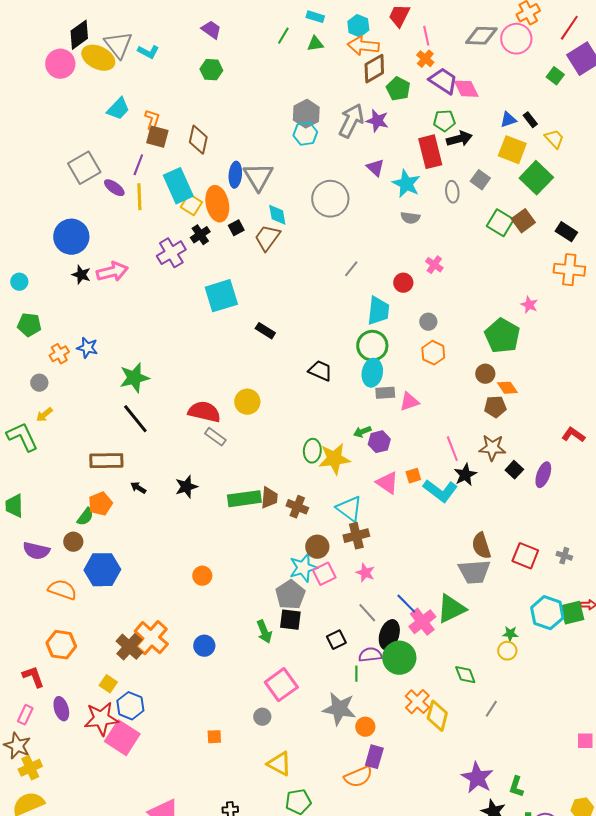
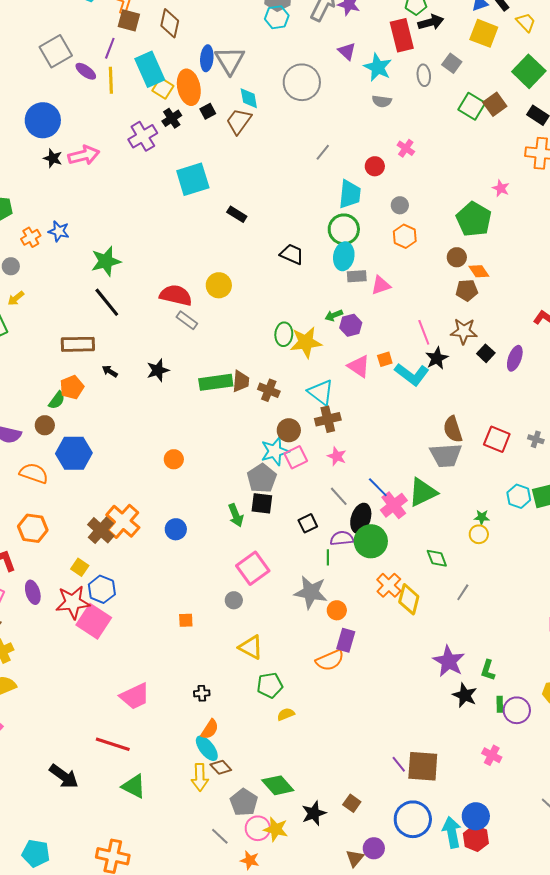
green square: (536, 178) -> (529, 71), moved
cyan hexagon: (547, 613) -> (519, 496), size x0.7

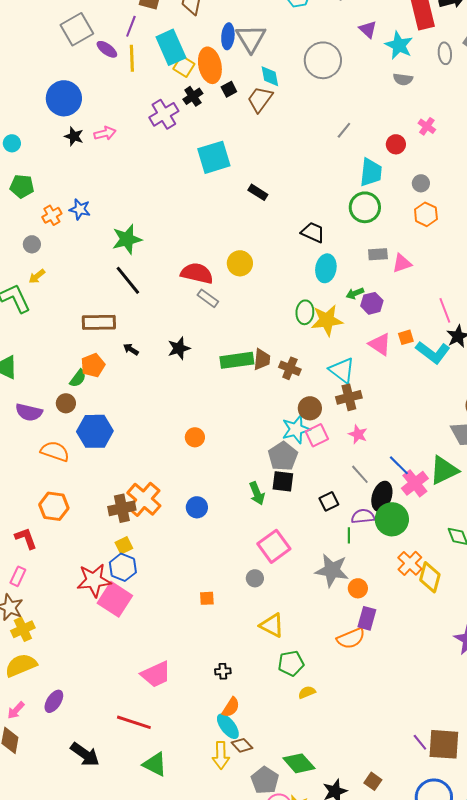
pink arrow: (84, 155) -> (105, 133), size x0.7
cyan ellipse: (344, 256) -> (326, 268), moved
brown cross: (101, 530) -> (122, 508), turned 36
yellow square: (80, 567) -> (124, 545), moved, turned 30
purple ellipse: (33, 592) -> (54, 701), moved, turned 50

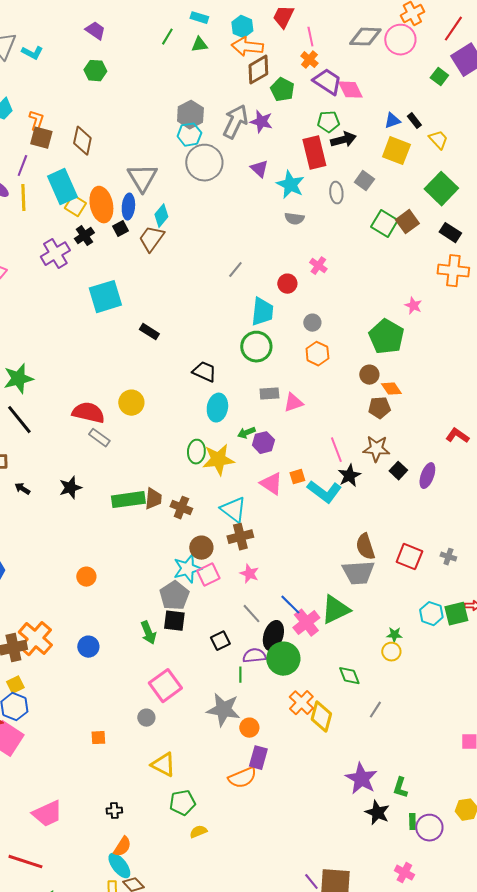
blue ellipse: (228, 36) -> (128, 207), moved
gray circle: (323, 60) -> (204, 163), moved
cyan diamond: (270, 76) -> (161, 216), turned 50

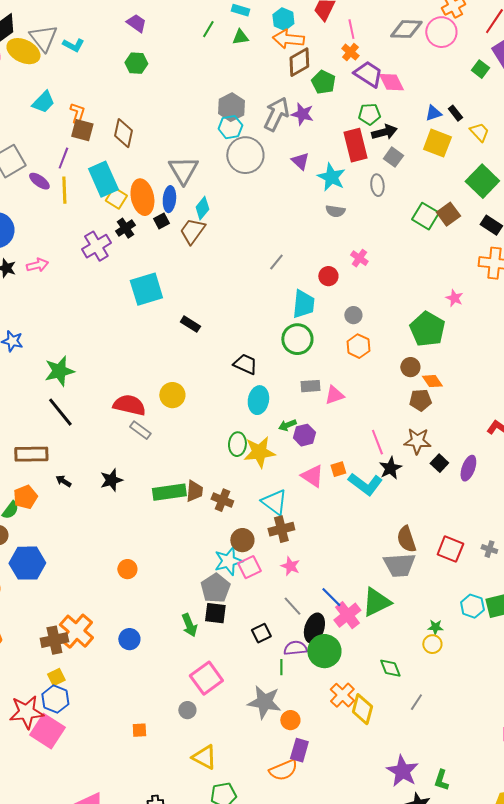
gray square: (364, 181) -> (393, 157), moved

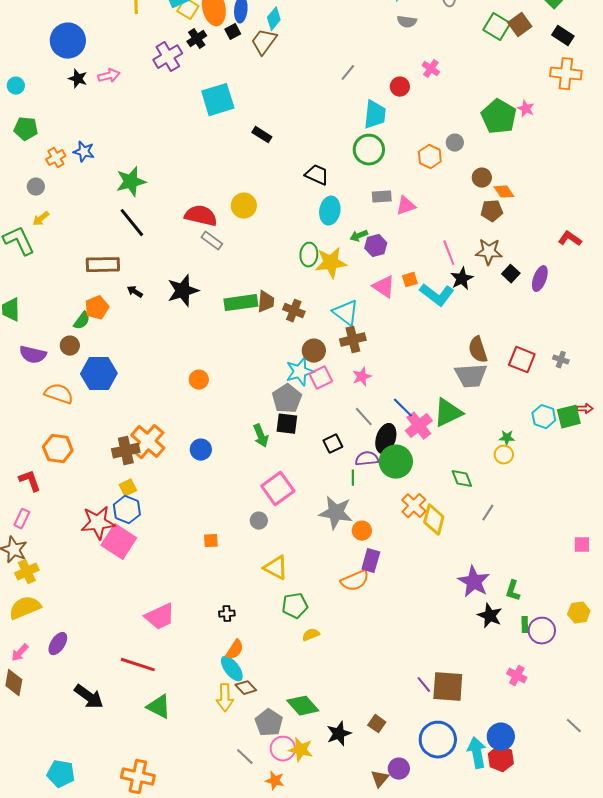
gray circle: (353, 315) -> (455, 143), moved
green pentagon: (427, 329) -> (499, 117), moved
black star: (111, 480) -> (183, 291), size x1.4
pink star: (290, 566) -> (362, 377), turned 30

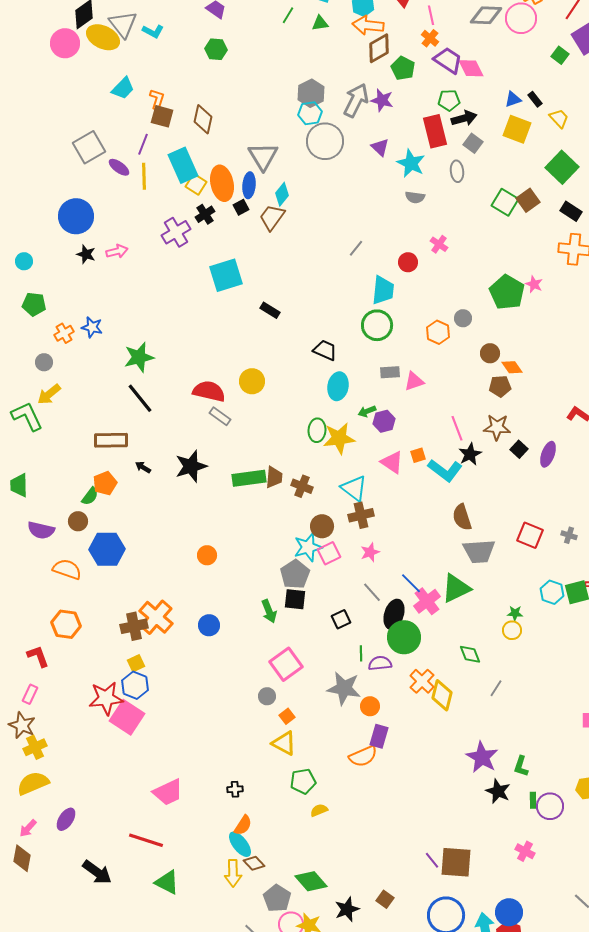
yellow arrow: (41, 219) -> (49, 394), size x1.4
brown semicircle: (478, 350) -> (462, 517), moved
purple semicircle: (367, 459) -> (380, 663), moved
orange square: (211, 541) -> (287, 716), moved, turned -35

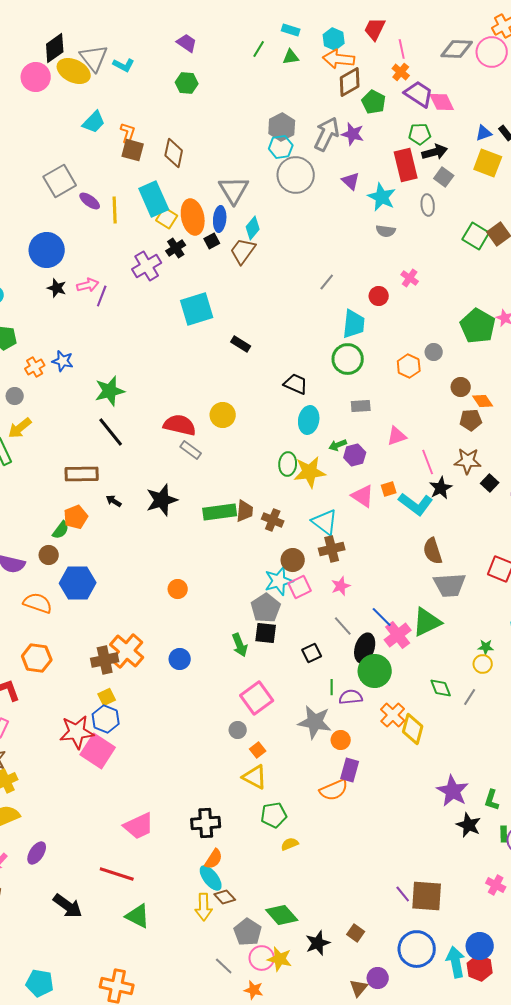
purple line: (143, 144) -> (102, 296), moved
pink triangle: (414, 381) -> (397, 436), moved
gray line: (496, 688) -> (470, 697), moved
black cross: (235, 789) -> (206, 823), size x1.8

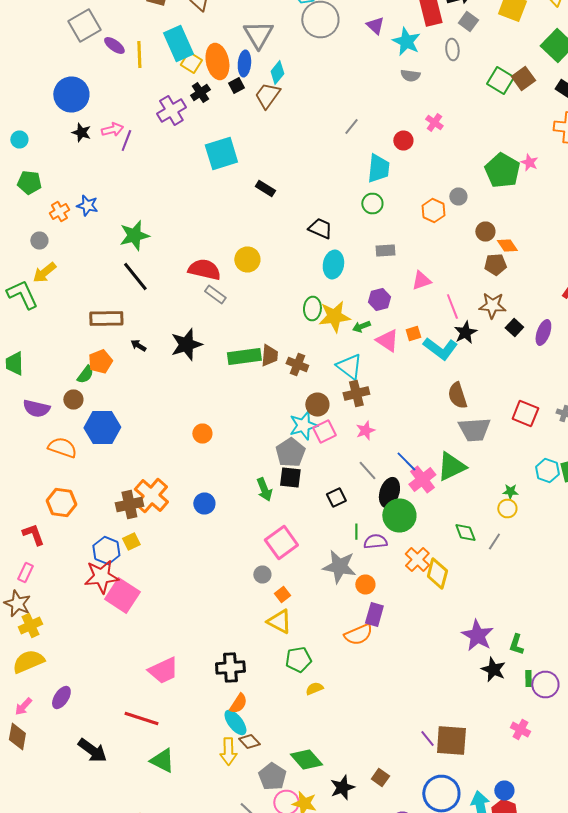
green circle: (348, 359) -> (372, 204), size x0.7
green arrow: (338, 445) -> (361, 326), moved
blue hexagon: (106, 719) -> (106, 550), moved
blue circle: (480, 946) -> (504, 790), size x0.7

